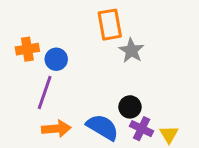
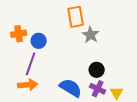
black circle: (130, 107) -> (97, 70), moved
orange arrow: (56, 129) -> (28, 85), moved

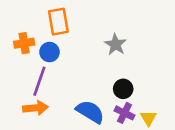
orange rectangle: (76, 17) -> (58, 22), moved

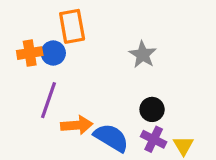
blue circle: (50, 52) -> (53, 53), moved
orange arrow: (36, 108) -> (77, 125), moved

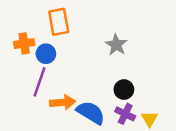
blue circle: (53, 53) -> (46, 54), moved

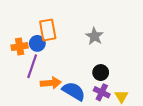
orange rectangle: (59, 22) -> (48, 30), moved
orange cross: (24, 43) -> (20, 47), moved

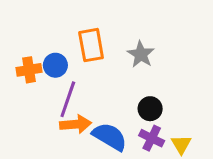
orange rectangle: (48, 30) -> (91, 45), moved
purple line: (32, 66) -> (68, 99), moved

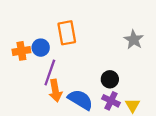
gray star: (141, 54) -> (134, 40), moved
orange arrow: (76, 124) -> (55, 91), turned 85

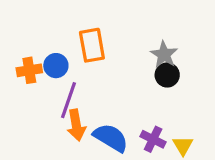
gray star: (134, 40) -> (164, 55), moved
black circle: (110, 79) -> (167, 75), moved

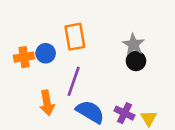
purple line: (68, 100) -> (74, 81), moved
orange arrow: (76, 125) -> (47, 103), moved

